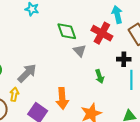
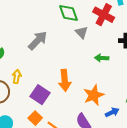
gray arrow: (27, 73) -> (38, 40), moved
green arrow: (100, 76) -> (102, 58), turned 112

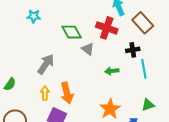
yellow arrow: (17, 77) -> (45, 93), moved
orange arrow: (65, 80) -> (67, 93), moved

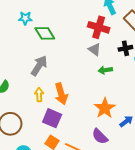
green diamond: (72, 32) -> (45, 33), moved
gray triangle: (88, 49) -> (94, 49), moved

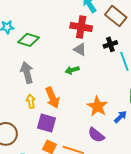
green diamond: (45, 33) -> (29, 40), turned -35
gray arrow: (39, 66) -> (27, 73), turned -40
green arrow: (105, 70) -> (72, 70), moved

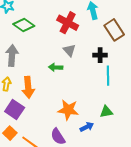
red cross: (81, 27) -> (68, 23), moved
orange star: (97, 106) -> (68, 110), turned 30

